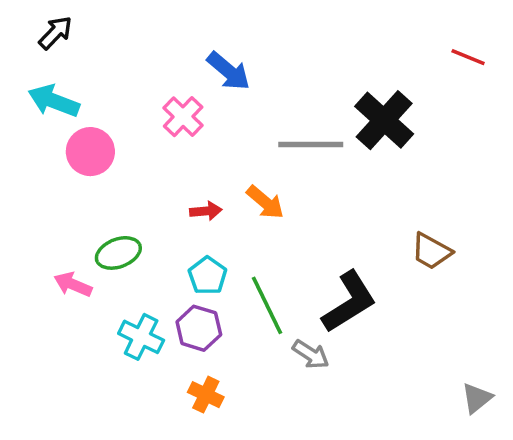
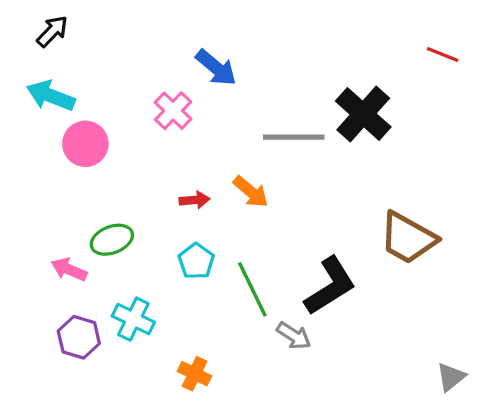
brown trapezoid: (431, 251) -> (408, 238), size x1.5
purple hexagon: (199, 328) -> (79, 337), moved

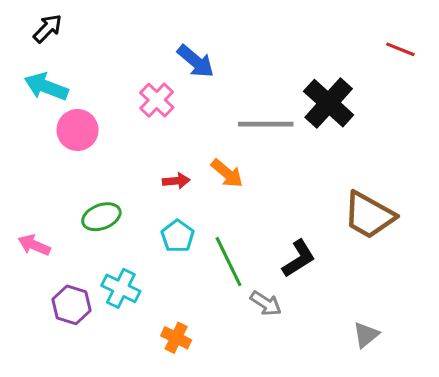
pink arrow: (69, 269) -> (34, 245), moved
black L-shape: (330, 286) -> (299, 259), size x0.7
gray triangle: (451, 377) -> (366, 335), moved

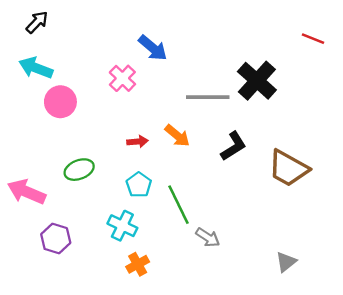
pink arrow: (34, 245) -> (27, 192), size x1.5
black L-shape: (299, 259) -> (233, 146), moved
cyan cross: (121, 288) -> (122, 226), moved
orange cross: (176, 338) -> (138, 264), turned 35

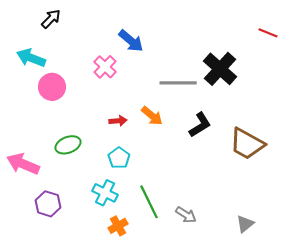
black arrow: (37, 22) -> (51, 19), moved
green line: (179, 205) -> (149, 202), moved
gray arrow: (208, 237) -> (186, 215), moved

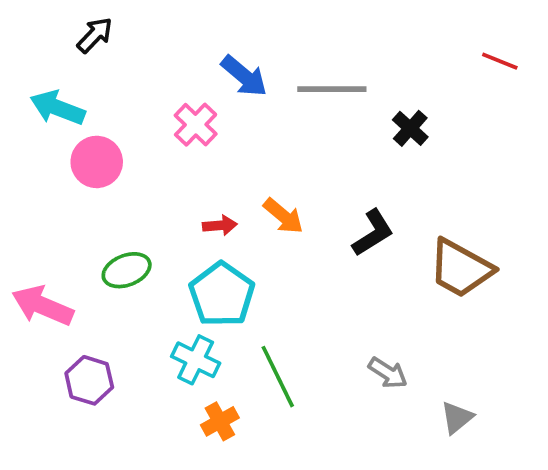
black cross: (220, 69) -> (410, 128), size x0.6
gray line: (178, 83) -> (332, 89), moved
cyan pentagon: (119, 158) -> (222, 294), size x1.6
gray arrow: (186, 215) -> (388, 373), moved

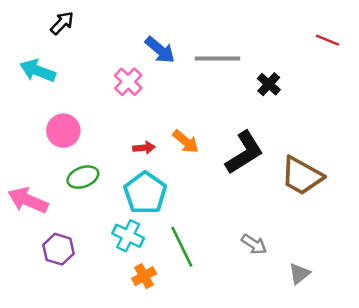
pink circle: (97, 162) -> (63, 131), moved
black L-shape: (373, 233) -> (244, 153), size x1.4

